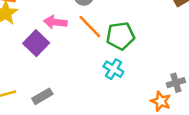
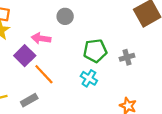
orange line: (90, 27) -> (44, 74), moved
gray cross: (176, 83) -> (127, 57), moved

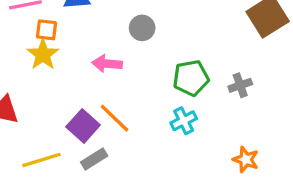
purple square: (25, 56) -> (83, 126), moved
cyan cross: (89, 78) -> (184, 121), turned 35

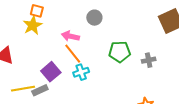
orange line: (114, 118) -> (73, 54), moved
cyan cross: (184, 121) -> (81, 72), moved
gray rectangle: (94, 159) -> (40, 90), moved

